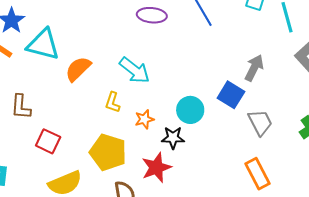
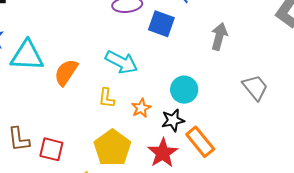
gray arrow: (254, 68) -> (219, 36), moved
blue square: (231, 95) -> (161, 24), moved
brown L-shape: (21, 107) -> (19, 139), moved
yellow pentagon: (108, 152) -> (112, 148), turned 30
orange rectangle: (258, 174) -> (200, 142), moved

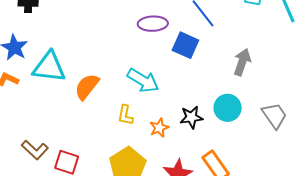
cyan circle: (184, 90) -> (228, 108), moved
black star: (173, 120) -> (191, 117), moved
brown L-shape: (19, 139) -> (35, 150), turned -44

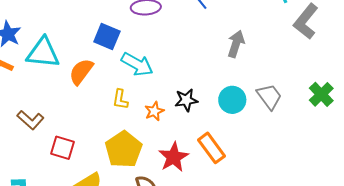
blue square: (185, 45) -> (107, 36), moved
cyan circle: (228, 108) -> (232, 100), moved
brown L-shape: (35, 150) -> (30, 120), moved

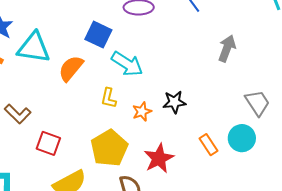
cyan circle: (232, 100) -> (242, 138), moved
orange rectangle: (212, 148) -> (209, 145), moved, size x0.7

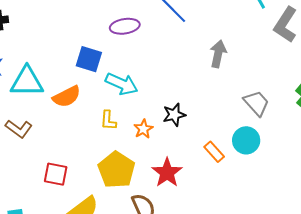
orange semicircle: (71, 68) -> (67, 97), turned -148
brown L-shape: (18, 114) -> (19, 129), moved

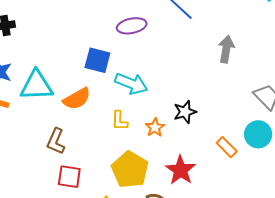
brown L-shape: (19, 129) -> (56, 141), moved, turned 80

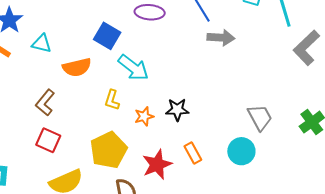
gray arrow: (226, 49) -> (221, 38), moved, turned 68
cyan triangle: (36, 86) -> (42, 44), size x0.6
orange rectangle: (227, 147) -> (193, 153), moved

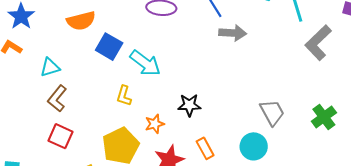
blue square: (107, 36) -> (109, 47), moved
cyan triangle: (42, 44) -> (50, 67), moved, turned -30
orange semicircle: (77, 67) -> (81, 21), moved
orange star: (144, 116) -> (155, 124), moved

